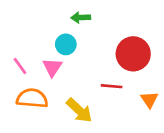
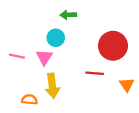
pink line: (20, 66) -> (17, 56), turned -42
orange semicircle: (32, 98) -> (29, 100), moved, size x0.6
yellow arrow: (79, 110) -> (52, 86), moved, turned 40

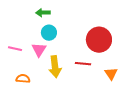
green arrow: (68, 15) -> (43, 13), moved
yellow arrow: (52, 86) -> (55, 67), moved
orange semicircle: (29, 100) -> (23, 79), moved

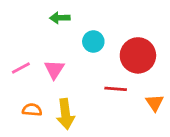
cyan circle: (49, 33) -> (93, 41), moved
pink line: (15, 49) -> (21, 68), turned -40
yellow arrow: (55, 67) -> (65, 114), moved

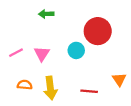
cyan circle: (93, 41) -> (76, 50), moved
red circle: (138, 55) -> (98, 31), moved
red line: (116, 89) -> (89, 91), moved

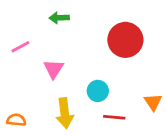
cyan circle: (76, 50) -> (98, 91), moved
pink line: (16, 53) -> (20, 47), moved
orange semicircle: (25, 85) -> (16, 120), moved

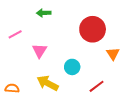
orange triangle: (153, 102) -> (113, 54), moved
yellow arrow: (65, 113) -> (48, 83), turned 125
red line: (114, 117) -> (97, 86), moved, turned -42

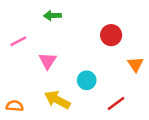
red circle: (93, 29) -> (111, 35), size x0.7

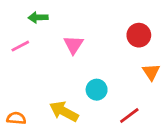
green arrow: (52, 16) -> (38, 17), moved
red circle: (111, 35) -> (139, 35), moved
pink triangle: (48, 61) -> (73, 45), moved

